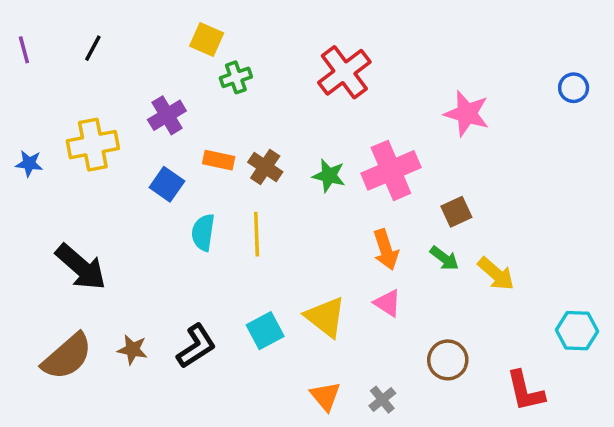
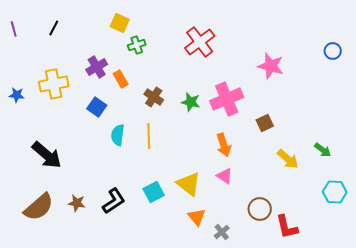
orange rectangle: (219, 160) -> (121, 79), moved, turned 48
green arrow: (444, 258) -> (323, 150), moved
red L-shape: (525, 391) -> (287, 227), moved
orange triangle: (325, 396) -> (197, 217), moved

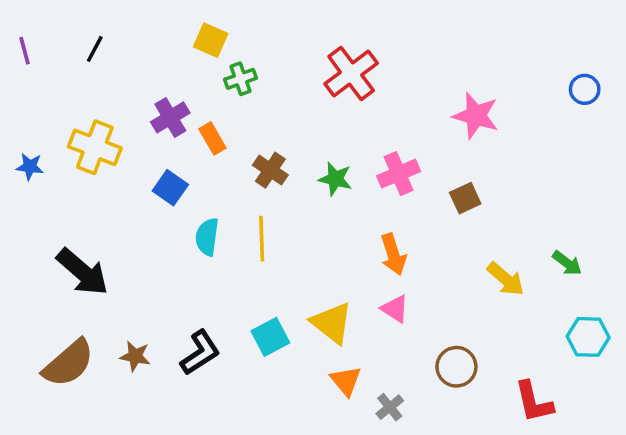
yellow cross: (54, 84) -> (95, 147), turned 32
pink cross: (227, 99) -> (399, 174), size x0.7
brown square: (265, 123) -> (465, 198), moved
red L-shape: (287, 227) -> (534, 402), moved

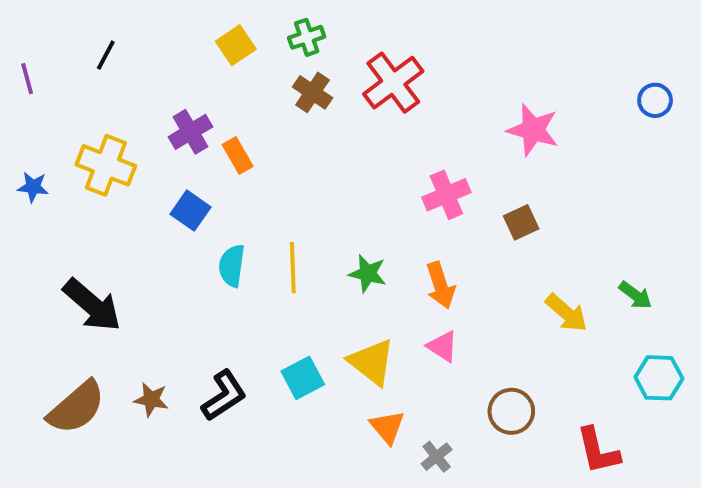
yellow square: (211, 40) -> (236, 45), turned 32
purple line: (25, 51) -> (27, 79), moved
green cross: (241, 79) -> (307, 37), moved
brown cross: (270, 170) -> (313, 92), moved
green star: (335, 179) -> (368, 274), moved

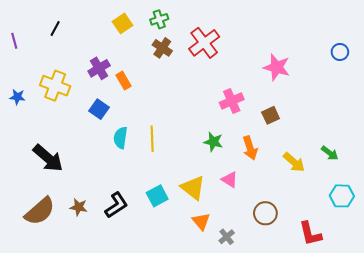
green star: (368, 274) -> (213, 142), moved
orange arrow: (440, 285) -> (250, 148), moved

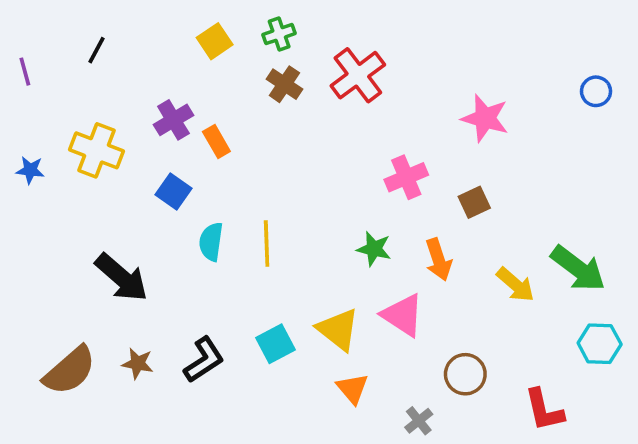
green arrow: (330, 153) -> (578, 269), size x1.8
black arrow: (48, 158) -> (122, 278), moved
pink triangle: (230, 180) -> (403, 315), size x1.5
gray cross: (227, 237) -> (419, 421), moved

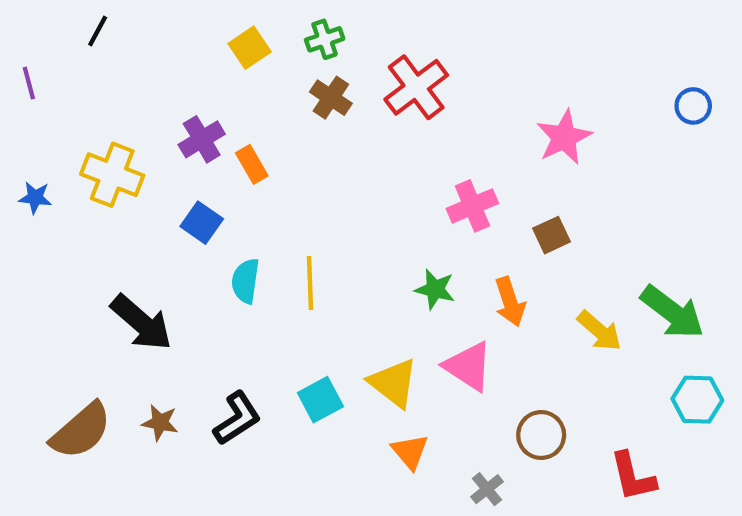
black line: (96, 50) -> (98, 31), moved
pink star: (485, 118) -> (564, 137), turned 30

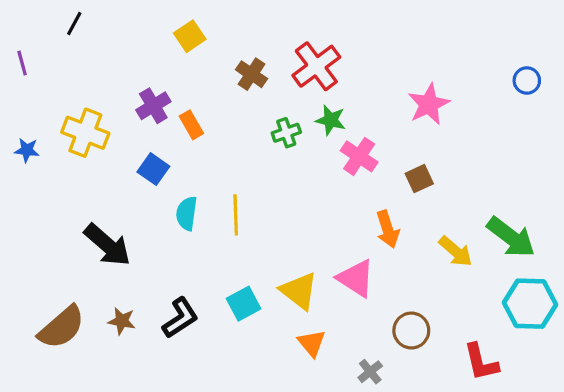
green cross: (325, 39) -> (286, 133), moved
pink cross: (472, 206) -> (359, 156), turned -33
green star: (435, 289) -> (331, 120), moved
cyan hexagon: (697, 400) -> (530, 304), size x1.4

